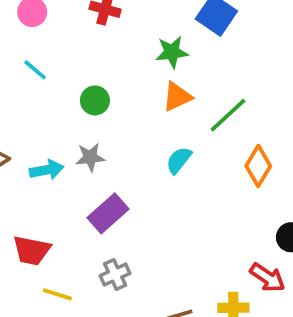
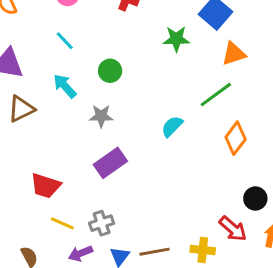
orange triangle: (177, 97) -> (234, 54), moved
cyan arrow: (47, 170) -> (65, 86), moved, turned -128
gray cross: (115, 274) -> (102, 223), moved

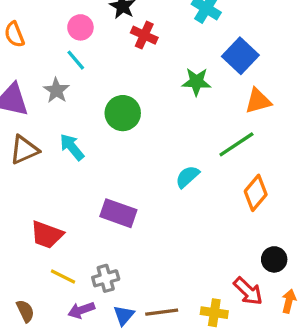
cyan line: (65, 41) -> (76, 60), moved
green circle: (110, 71) -> (123, 113), size x1.4
cyan arrow: (65, 86) -> (72, 147), moved
gray star: (101, 116) -> (56, 90), moved, turned 30
purple rectangle: (110, 163) -> (118, 213), turned 52

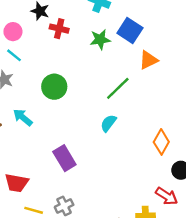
green star: (196, 82) -> (100, 40), moved
green line: (236, 144) -> (118, 88), moved
orange diamond: (256, 193) -> (161, 142), moved
purple rectangle: (118, 213) -> (64, 158), turned 50

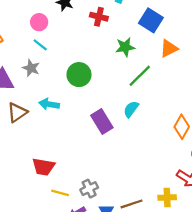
red cross: (59, 29) -> (99, 17), moved
green star: (100, 40) -> (125, 47), moved
cyan arrow: (23, 117) -> (49, 104), turned -30
purple rectangle: (64, 158) -> (102, 121), moved

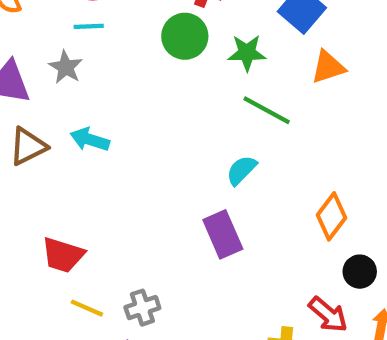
cyan line: (40, 45) -> (89, 26), turned -49
green circle: (79, 75) -> (185, 36), moved
green line: (140, 76) -> (267, 110), turned 65
purple rectangle: (102, 121) -> (223, 234), moved

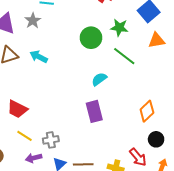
green circle: (185, 36) -> (91, 38), moved
cyan semicircle: (241, 170) -> (99, 79), moved

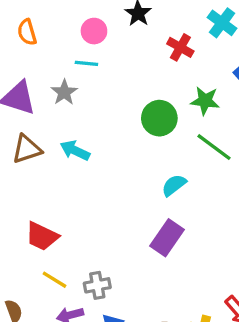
purple rectangle: (94, 111) -> (167, 238), turned 50

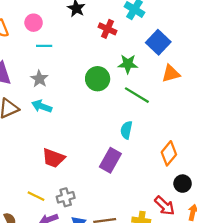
pink circle: (94, 31) -> (34, 23), moved
gray star: (64, 92) -> (39, 79), moved
cyan semicircle: (174, 185) -> (126, 130), moved, turned -36
red trapezoid: (42, 236) -> (53, 158), moved

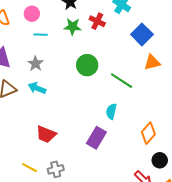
green star: (128, 64) -> (73, 27), moved

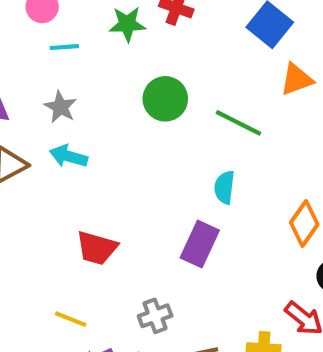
gray cross: (56, 169) -> (155, 316), moved

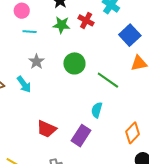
gray star: (60, 107) -> (36, 62), moved
cyan arrow: (68, 156) -> (24, 84), turned -150
red trapezoid: (97, 248) -> (47, 129), moved

